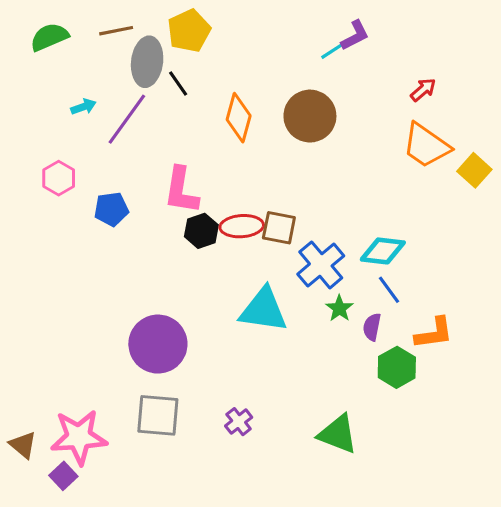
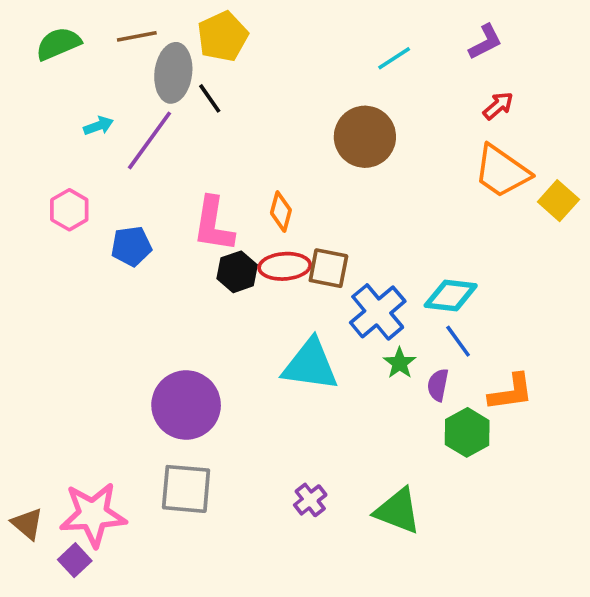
purple L-shape: (355, 35) -> (485, 42), moved
orange diamond: (239, 118) -> (281, 212), moved, size x0.7
purple cross: (239, 422) -> (310, 500), moved

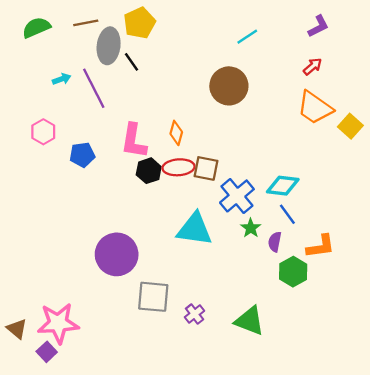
purple L-shape: (485, 42) -> (318, 26), moved
purple line: (150, 140) -> (94, 88), turned -63
gray square: (186, 489) -> (153, 297), moved

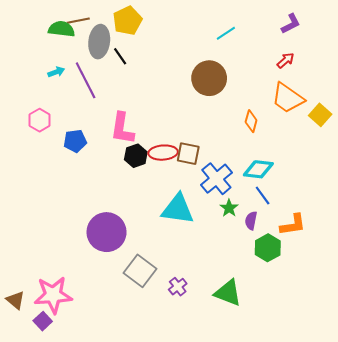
green semicircle: (36, 27) -> (61, 29), moved, turned 30
orange diamond: (176, 133) -> (251, 121), moved
gray square: (153, 297) -> (140, 271), turned 32

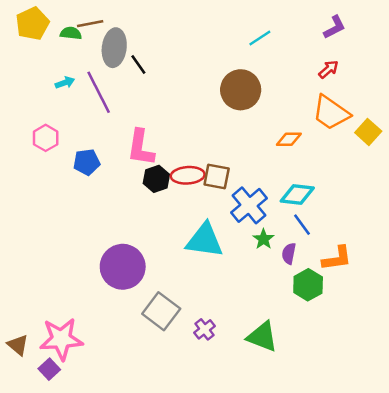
yellow pentagon: (127, 21) -> (32, 24), moved
green semicircle: (61, 29) -> (71, 33), size x0.7
orange diamond: (251, 121) -> (289, 139), turned 75

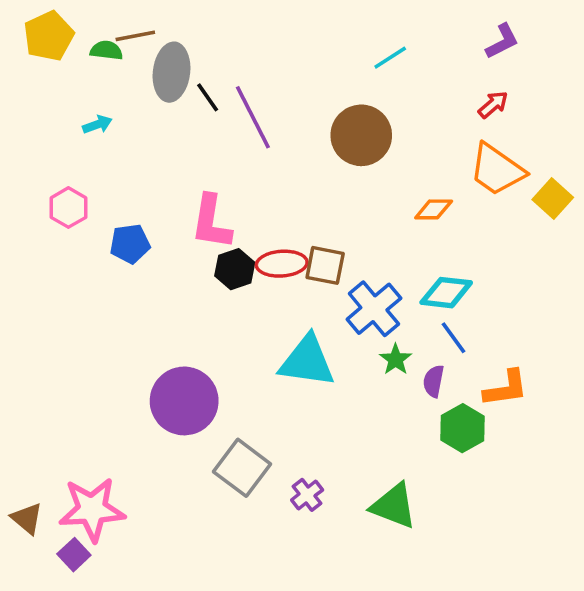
purple line: (99, 92) -> (253, 117), moved

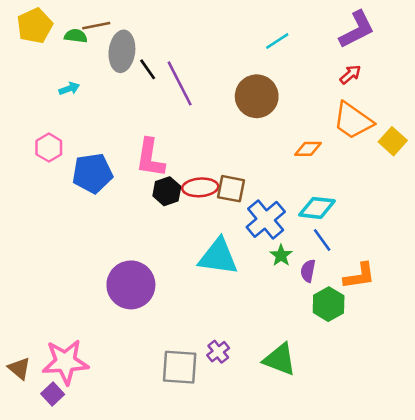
purple L-shape: (502, 41) -> (357, 30), size x1.5
blue pentagon: (130, 244) -> (92, 173), size x1.4
gray square: (242, 468) -> (180, 367), moved, turned -33

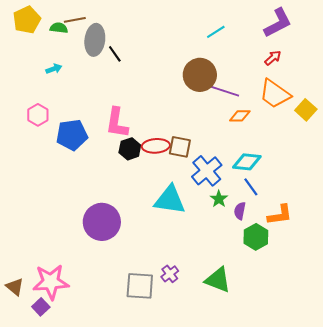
purple line: (180, 83) -> (221, 90), moved, turned -45

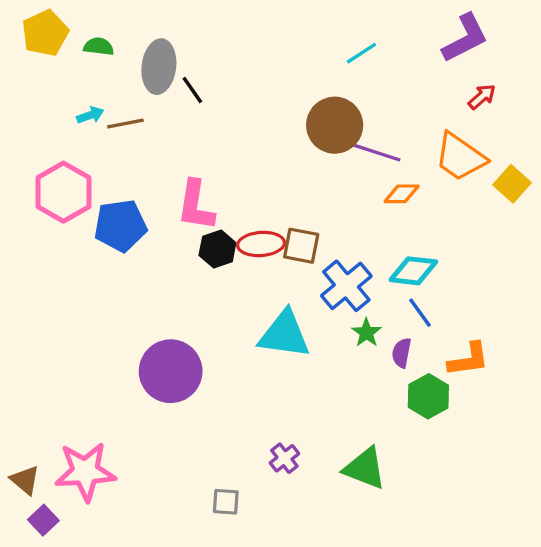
brown line: (75, 20) -> (125, 123), moved
red arrow: (273, 58) -> (482, 97), moved
pink hexagon: (38, 115) -> (63, 192), size x1.6
gray square: (140, 286) -> (226, 502), moved, size x0.6
purple square: (41, 307) -> (43, 520), moved

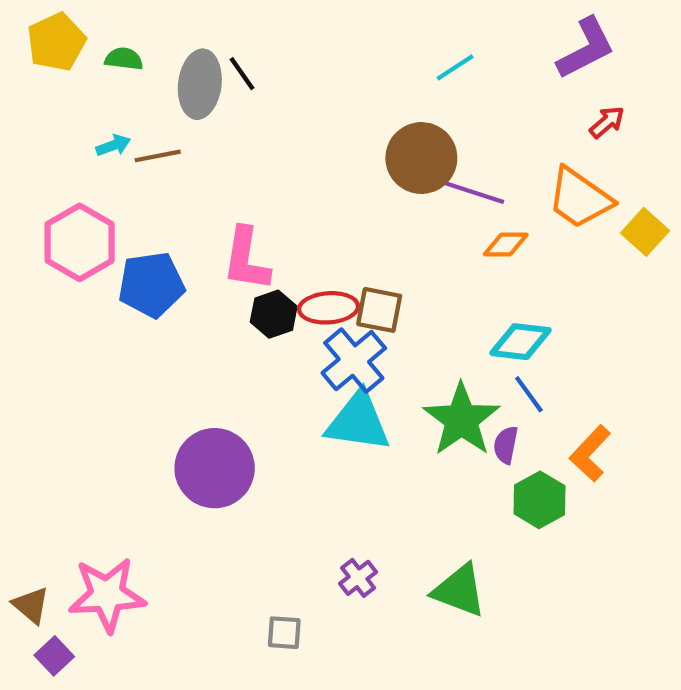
black line: (192, 90) -> (242, 74), moved
blue cross: (346, 286) -> (354, 361), moved
green star: (366, 333) -> (461, 420), size x2.0
orange L-shape: (469, 359) -> (590, 453), turned 141

